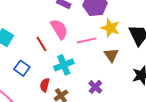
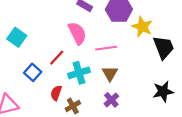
yellow star: (111, 28) -> (142, 27), moved
red line: (42, 44) -> (57, 58), moved, turned 70
brown triangle: (111, 55) -> (110, 73), moved

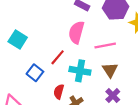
pink semicircle: (77, 33) -> (76, 32), turned -135
cyan cross: (79, 73) -> (80, 71), turned 30

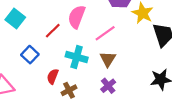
pink line: (105, 46) -> (105, 33), turned -30
red line: (58, 57) -> (53, 31), moved

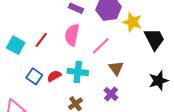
red line: (53, 31) -> (41, 40), moved
brown triangle: (108, 59) -> (116, 68), moved
red semicircle: (53, 76) -> (54, 76), moved, turned 48

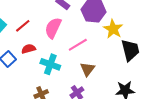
red semicircle: (54, 76) -> (28, 49), moved

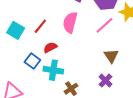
pink line: (78, 45) -> (104, 25), moved
cyan cross: (50, 64) -> (53, 70), moved

